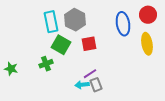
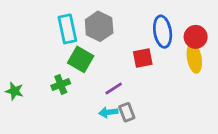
red circle: (148, 15) -> (196, 37), moved
red square: (89, 44) -> (143, 58), moved
purple line: (90, 74) -> (114, 88), moved

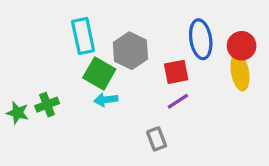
gray hexagon: (99, 26) -> (130, 51), moved
green cross: (61, 84) -> (47, 105), moved
purple line: (114, 88) -> (178, 101), moved
cyan arrow: (108, 112) -> (106, 100), moved

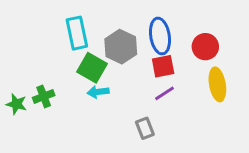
blue ellipse: (201, 39) -> (160, 36), moved
red circle: (242, 46) -> (205, 47), moved
yellow ellipse: (240, 72) -> (217, 84), moved

